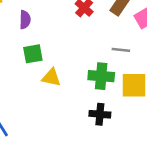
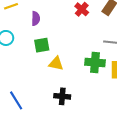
black cross: (100, 114) -> (62, 96), moved

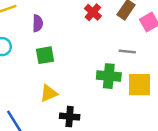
yellow triangle: (56, 64) -> (49, 93), moved, turned -35

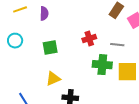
red cross: (93, 12) -> (89, 39), moved, turned 32
purple semicircle: (38, 23) -> (44, 13), moved

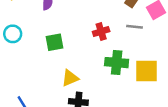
gray line: (117, 45) -> (135, 27), moved
yellow triangle: (53, 79) -> (70, 78), moved

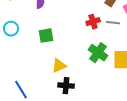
red cross: (101, 31) -> (93, 22), moved
green cross: (117, 63) -> (98, 53), turned 30

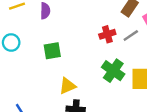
gray line: (113, 23) -> (131, 35), turned -40

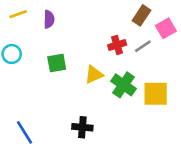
yellow triangle: (67, 86) -> (94, 75), moved

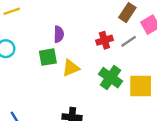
purple semicircle: (49, 19) -> (59, 34), moved
yellow triangle: (94, 75) -> (71, 68), moved

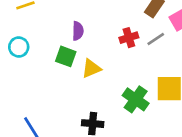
green square: (48, 57) -> (66, 56), turned 30
green cross: (111, 78) -> (136, 99), moved

